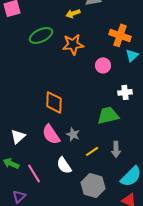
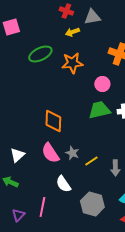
green trapezoid: (108, 115) -> (99, 110), moved
yellow line: (92, 151) -> (91, 161), moved
pink line: (34, 173) -> (42, 207), moved, turned 42

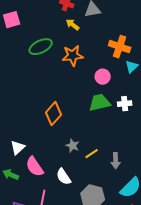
yellow arrow: (72, 32) -> (73, 25), turned 56
orange diamond: (53, 121) -> (54, 114), turned 40
pink semicircle: (50, 153) -> (35, 167), moved

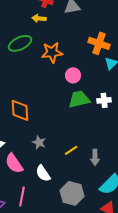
yellow arrow: (73, 25) -> (39, 18), moved, turned -32
pink circle: (103, 77) -> (73, 75), moved
orange diamond: (54, 114) -> (20, 110), moved, turned -45
gray star: (73, 146) -> (39, 142), moved

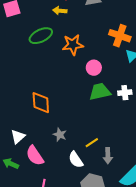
gray arrow: (95, 157) -> (108, 156), moved
white semicircle: (43, 173) -> (76, 160), moved

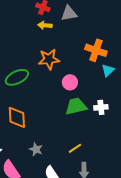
yellow arrow: (60, 11) -> (45, 25), moved
green ellipse: (41, 36) -> (17, 77), moved
yellow line: (92, 143) -> (75, 148), moved

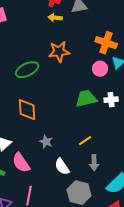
pink circle: (70, 82) -> (100, 69), moved

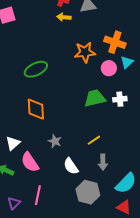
orange star: (59, 52) -> (85, 52), moved

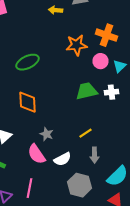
cyan triangle: (127, 62) -> (120, 66), moved
pink semicircle: (30, 162) -> (36, 154), moved
white semicircle: (71, 166) -> (62, 159), turned -84

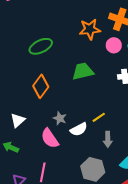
green trapezoid: (86, 91) -> (83, 71), moved
orange diamond: (28, 102) -> (41, 86), turned 40
white semicircle: (62, 159) -> (79, 129), moved

